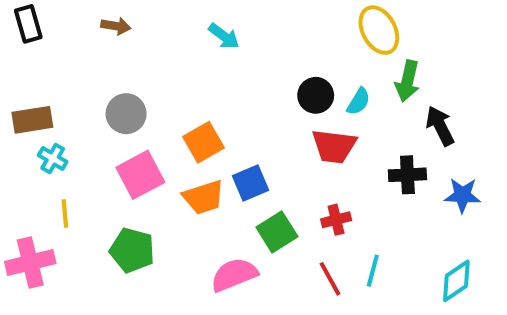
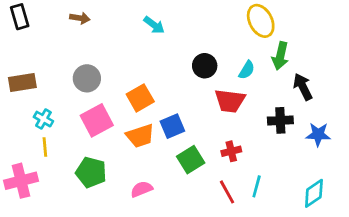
black circle: (316, 95) -> (205, 66), moved
cyan cross: (53, 159) -> (43, 119), moved
pink semicircle: (234, 275) -> (142, 189), moved, size x0.7

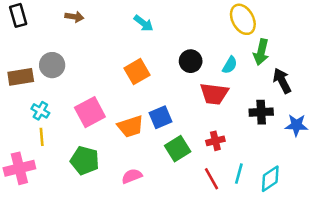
gray circle: (87, 78) -> (52, 65), moved
orange square: (140, 98) -> (137, 72), moved
cyan diamond: (314, 193) -> (270, 179), moved

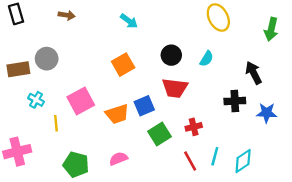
green arrow: (261, 52) -> (271, 29), moved
red trapezoid: (214, 94) -> (175, 88), moved
yellow line: (42, 137) -> (56, 123), moved
green pentagon: (85, 160) -> (76, 165), moved

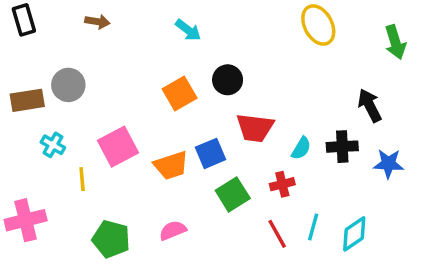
green arrow: (271, 29) -> (395, 42), turned -30
black circle: (171, 55) -> (228, 80), moved
cyan semicircle: (207, 59) -> (301, 148), moved

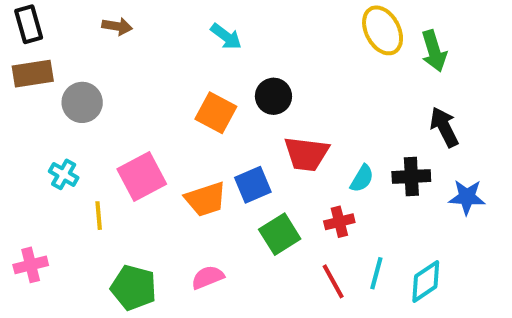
green arrow: (395, 42) -> (434, 51), moved
orange square: (180, 93) -> (216, 113), turned -32
brown rectangle: (27, 100) -> (33, 74), moved
pink cross: (26, 220) -> (31, 265), size x0.7

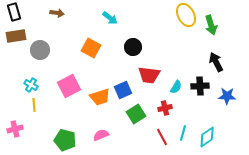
orange square: (216, 113) -> (91, 48), moved
yellow line: (99, 216) -> (34, 105), moved

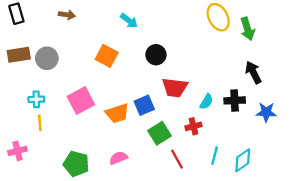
brown rectangle: (16, 36) -> (19, 55), moved
cyan cross: (31, 85) -> (36, 99), turned -32
red line: (162, 137) -> (177, 159), moved

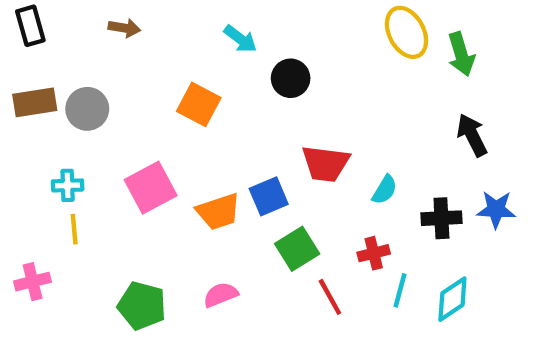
black circle: (156, 55) -> (291, 78), moved
black cross: (235, 100) -> (441, 218), moved
red cross: (194, 126) -> (374, 253), moved

